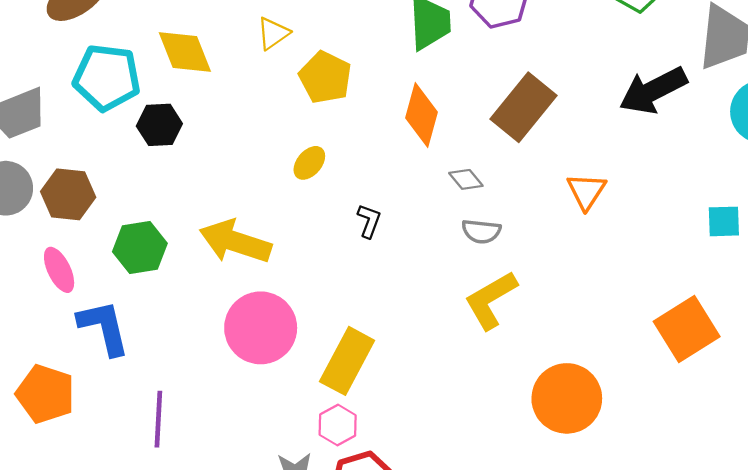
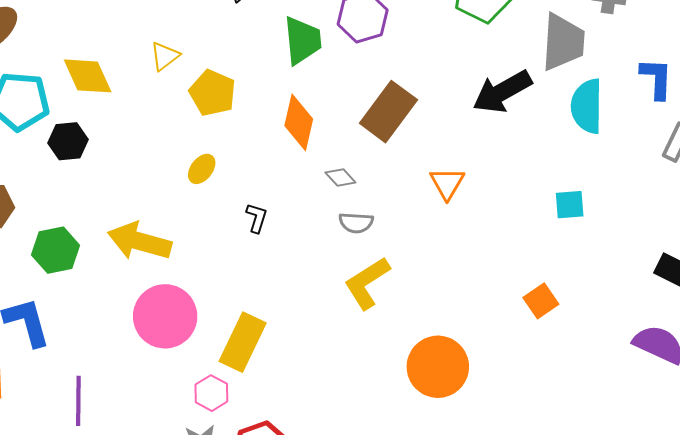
orange square: (687, 329) -> (541, 301), size x0.6
pink hexagon: (338, 425) -> (211, 393), moved

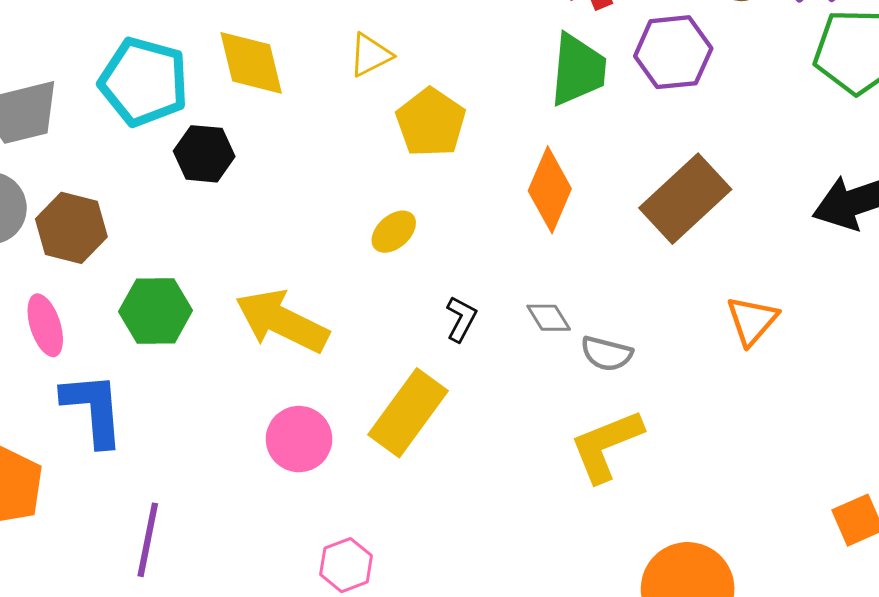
gray diamond: (340, 177) -> (549, 318), moved
pink circle: (165, 316) -> (299, 439), size x0.7
yellow rectangle: (243, 342) -> (408, 413), moved

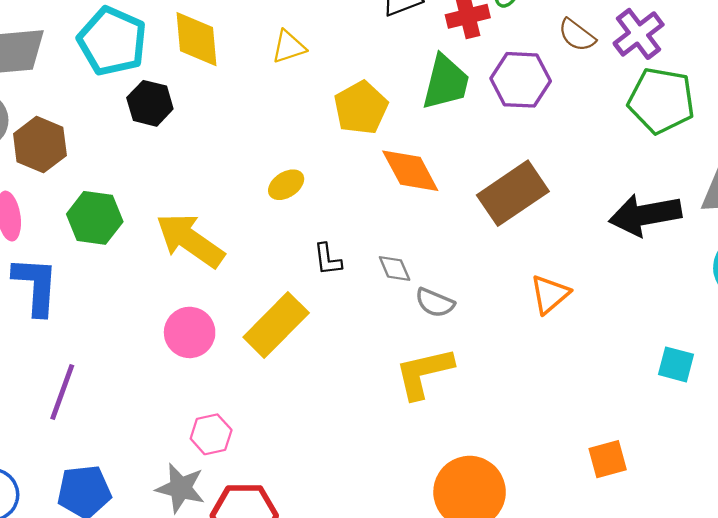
yellow pentagon: (431, 122) -> (361, 108), moved
orange diamond: (550, 190) -> (410, 171), turned -60
black L-shape: (461, 319) -> (328, 259), turned 136

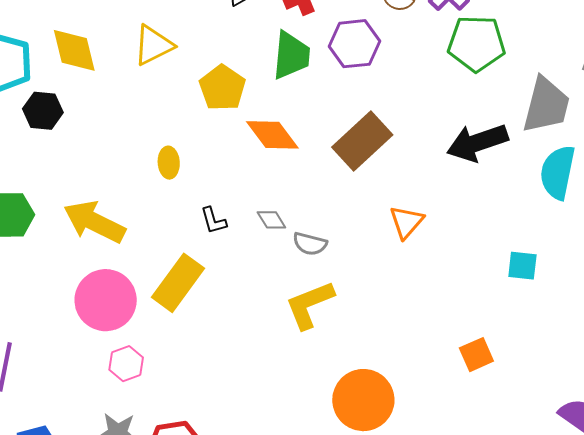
yellow triangle: (289, 47) -> (153, 45), size x1.4
yellow ellipse: (286, 185) -> (169, 163), turned -52
pink circle: (190, 332) -> (106, 300), size x1.4
pink hexagon: (211, 434) -> (126, 364), moved

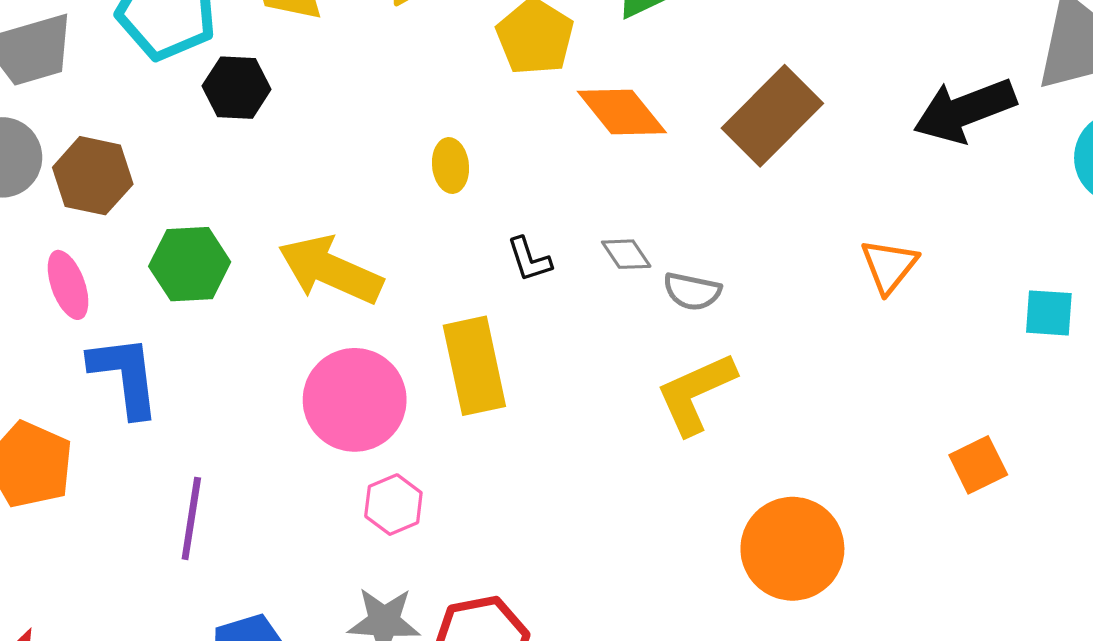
orange triangle: (406, 222) -> (889, 266), moved
yellow rectangle: (178, 283) -> (474, 366), turned -46

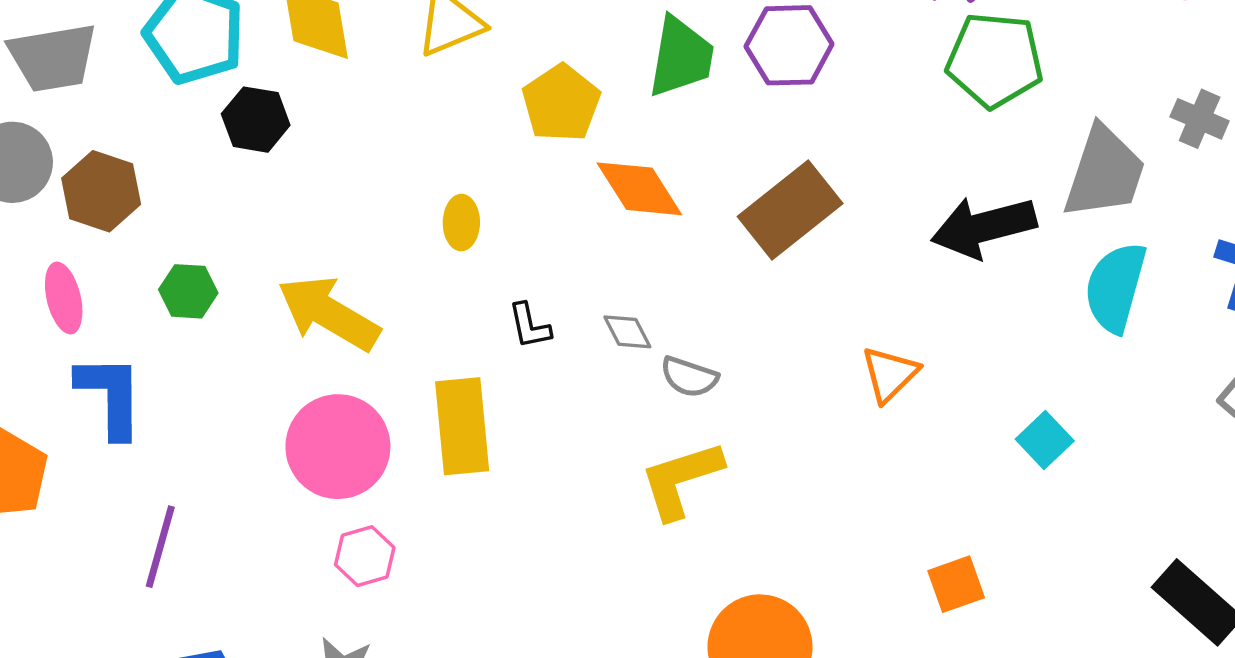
green hexagon: (190, 264) -> (188, 291), size x0.7
cyan square: (1049, 313) -> (1045, 440), turned 36

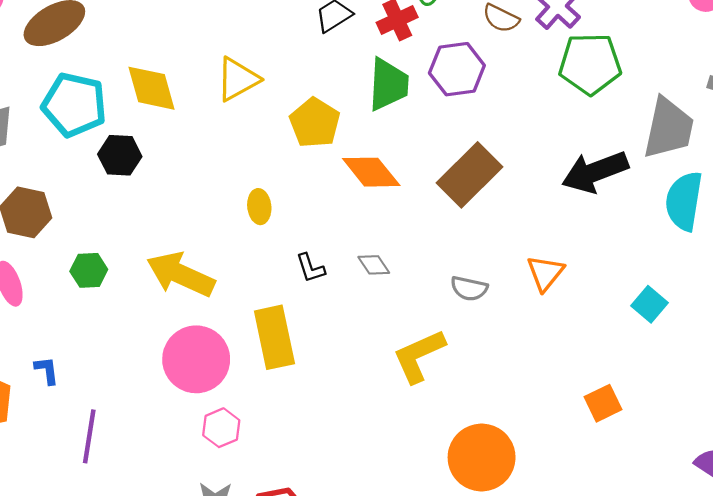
gray semicircle: (689, 377) -> (469, 288), moved
blue L-shape: (110, 396) -> (47, 370), moved, size x0.5

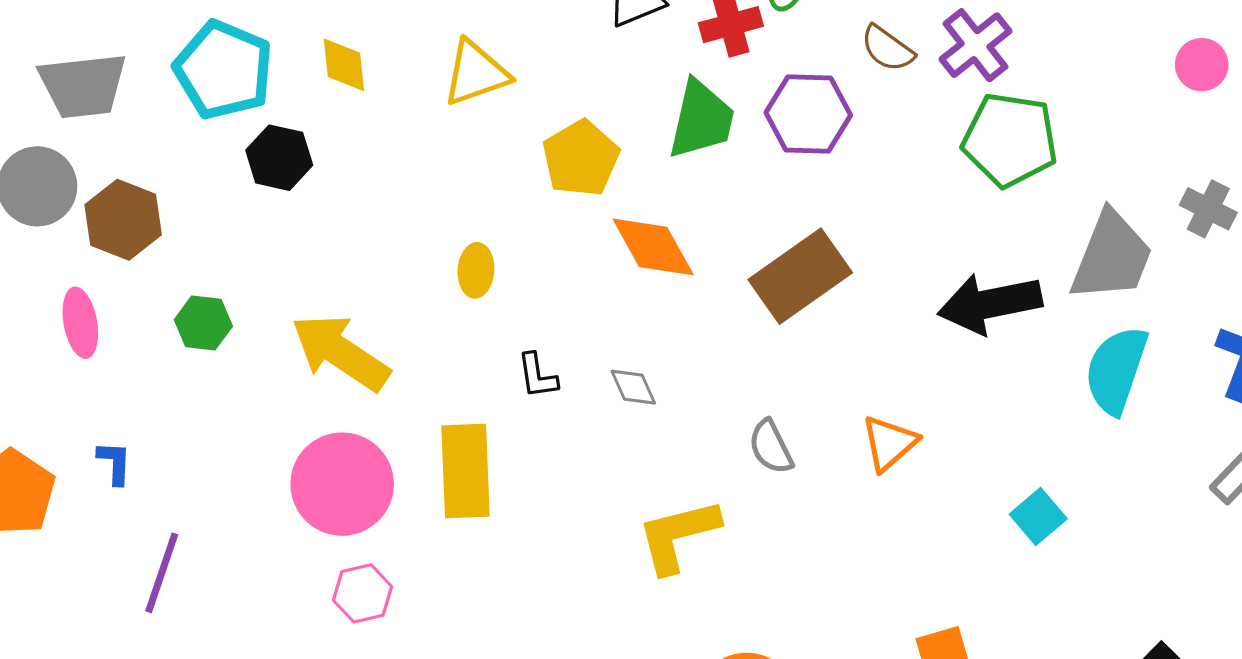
yellow diamond: (151, 88) -> (344, 65), size x0.7
gray semicircle: (469, 288) -> (771, 447), turned 42

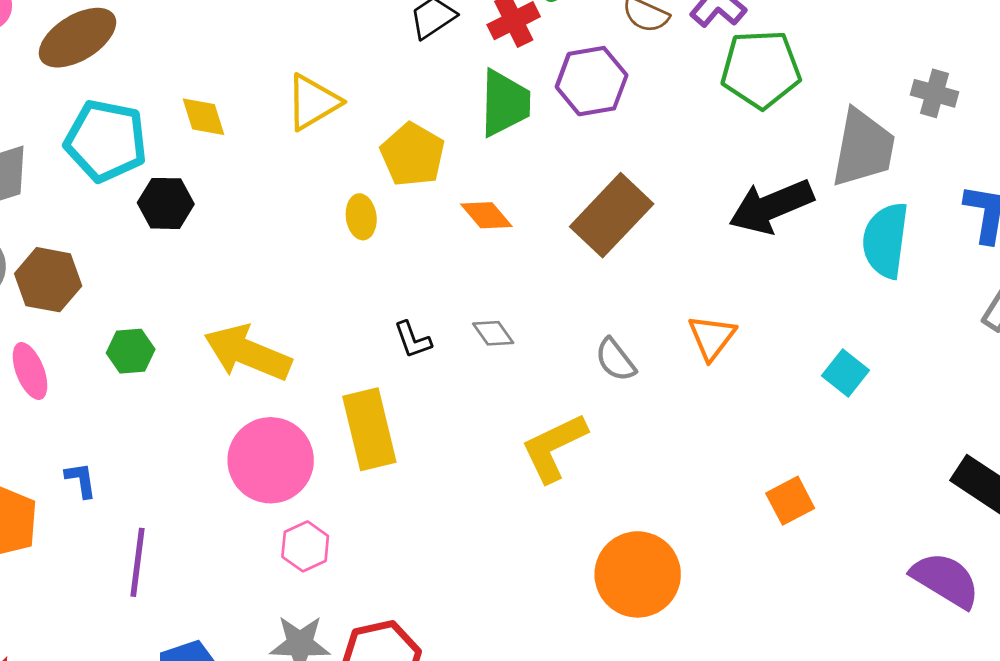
orange diamond: (653, 247) -> (486, 215), size x0.7
yellow ellipse: (476, 270) -> (361, 217), moved

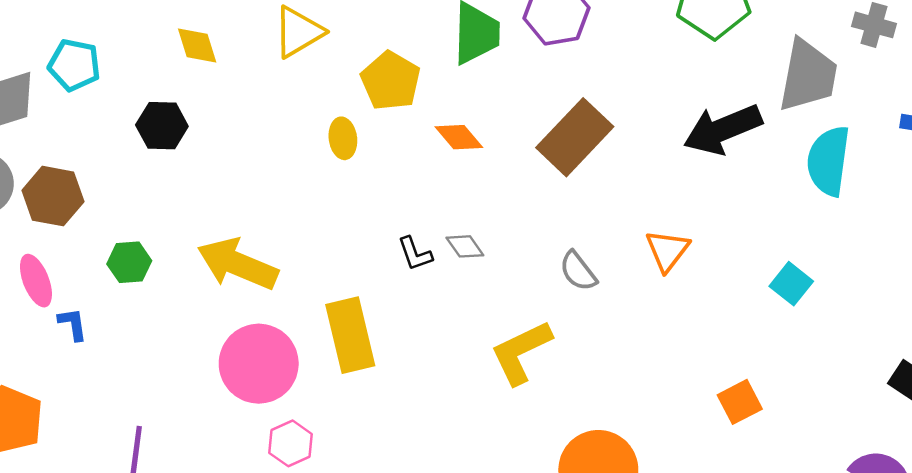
cyan pentagon: (106, 141) -> (74, 65), moved, size x0.7
black L-shape: (413, 340) -> (415, 254), moved
blue L-shape: (81, 480) -> (73, 324), moved

